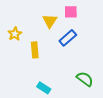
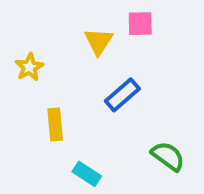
blue rectangle: (68, 38) -> (122, 95), moved
yellow rectangle: (35, 50) -> (55, 125), moved

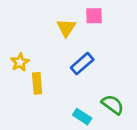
yellow star: (29, 67) -> (20, 62), moved
cyan rectangle: (87, 174) -> (82, 117), moved

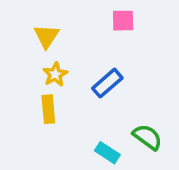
yellow triangle: (66, 28) -> (47, 36), moved
yellow star: (20, 62) -> (55, 74), moved

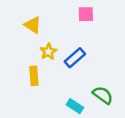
yellow triangle: (47, 36) -> (33, 25), turned -30
yellow star: (55, 74) -> (48, 52), moved

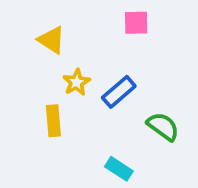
green semicircle: (103, 95) -> (163, 127), moved

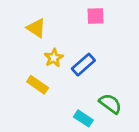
yellow rectangle: (53, 121) -> (38, 85), turned -50
green semicircle: (163, 127) -> (110, 104), moved

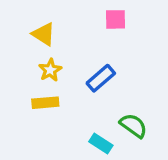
yellow star: (54, 58) -> (50, 70), moved
yellow rectangle: (38, 85) -> (45, 103), turned -40

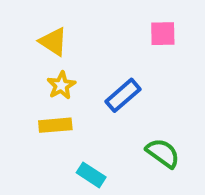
pink square: (116, 19) -> (163, 34), moved
cyan rectangle: (101, 144) -> (91, 175), moved

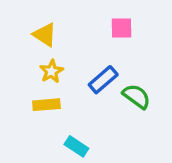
pink square: (163, 34) -> (121, 28), moved
green semicircle: (163, 153) -> (137, 96), moved

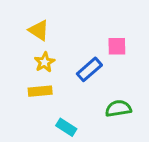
pink square: (121, 28) -> (117, 46), moved
green semicircle: (137, 96) -> (118, 108), moved, turned -45

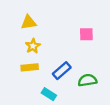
yellow triangle: (39, 30) -> (29, 22), turned -42
blue rectangle: (89, 69) -> (62, 71), moved

